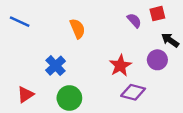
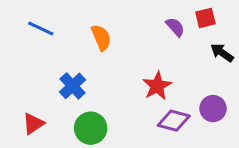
blue line: (20, 22) -> (41, 28), moved
purple circle: (157, 60) -> (213, 109), moved

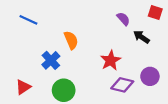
red square: (205, 18) -> (155, 12), moved, turned 32
orange semicircle: (101, 38) -> (71, 40), moved
black arrow: (222, 53) -> (141, 37), moved

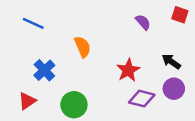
black arrow: (141, 37) -> (171, 62), moved
blue cross: (51, 60) -> (44, 70), moved

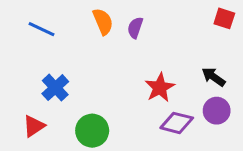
purple semicircle: (143, 22) -> (135, 28), moved, turned -119
orange semicircle: (83, 47) -> (103, 22), moved

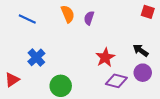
red triangle: (34, 126) -> (12, 80), moved

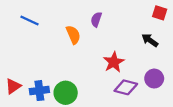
orange semicircle: (68, 14) -> (73, 35), moved
black arrow: (141, 50) -> (150, 40), moved
blue cross: (36, 57) -> (39, 91), moved, turned 36

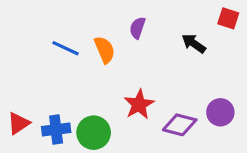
blue line: (30, 21) -> (65, 48), moved
black arrow: (150, 40) -> (194, 43), moved
red star: (114, 62) -> (139, 104), moved

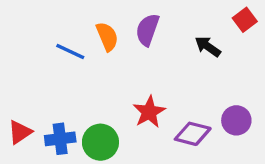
red square: (228, 18) -> (245, 20), turned 35
purple semicircle: (137, 28) -> (147, 30), size x1.4
orange semicircle: (105, 50) -> (107, 36), moved

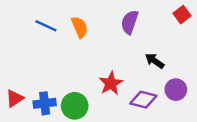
purple semicircle: (147, 30) -> (130, 22), moved
black arrow: (208, 47) -> (155, 61), moved
blue line: (70, 52) -> (46, 26), moved

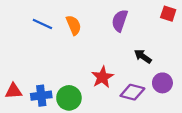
red square: (182, 15) -> (168, 14), turned -35
red triangle: (15, 98) -> (14, 91), turned 30

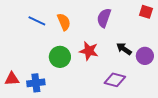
red star: (102, 77) -> (89, 51), moved, turned -30
purple circle: (162, 83) -> (145, 56), moved
green circle: (69, 98) -> (60, 57), moved

